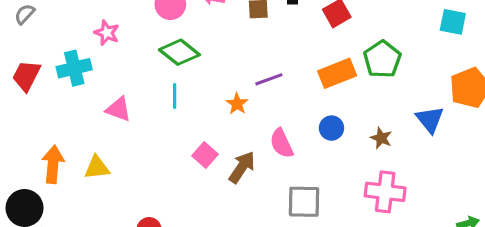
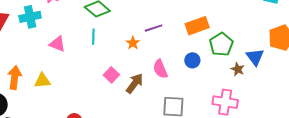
green pentagon: (382, 59) -> (221, 44), moved
brown star: (381, 138) -> (238, 69), moved

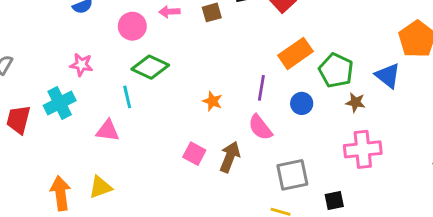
purple line: (154, 28) -> (261, 88), moved, turned -48
cyan line: (93, 37) -> (127, 97), moved
brown star: (238, 69) -> (355, 102), moved

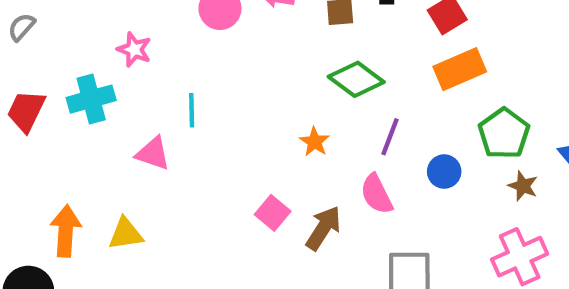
orange rectangle: (295, 53) -> (460, 69), moved
green diamond: (150, 67) -> (356, 79), moved
pink cross: (363, 149) -> (520, 257), turned -30

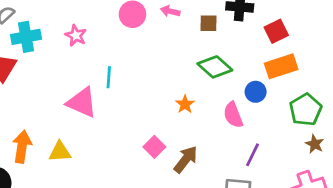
cyan cross: (91, 99) -> (26, 37), moved
purple line: (390, 137) -> (252, 155), moved
pink triangle: (153, 153) -> (82, 102), size x1.4
blue circle: (444, 172) -> (256, 92), moved
pink semicircle: (377, 194) -> (233, 115), moved

